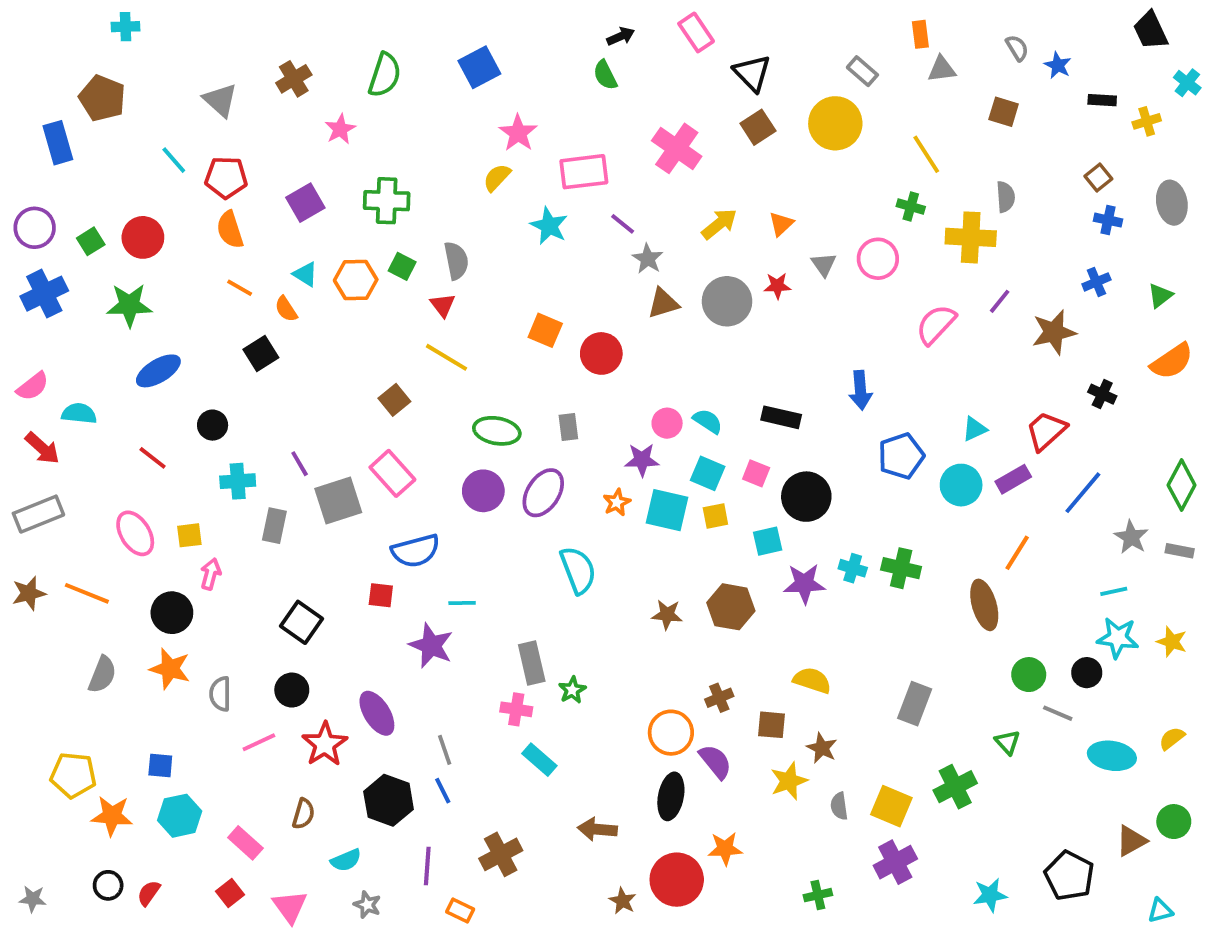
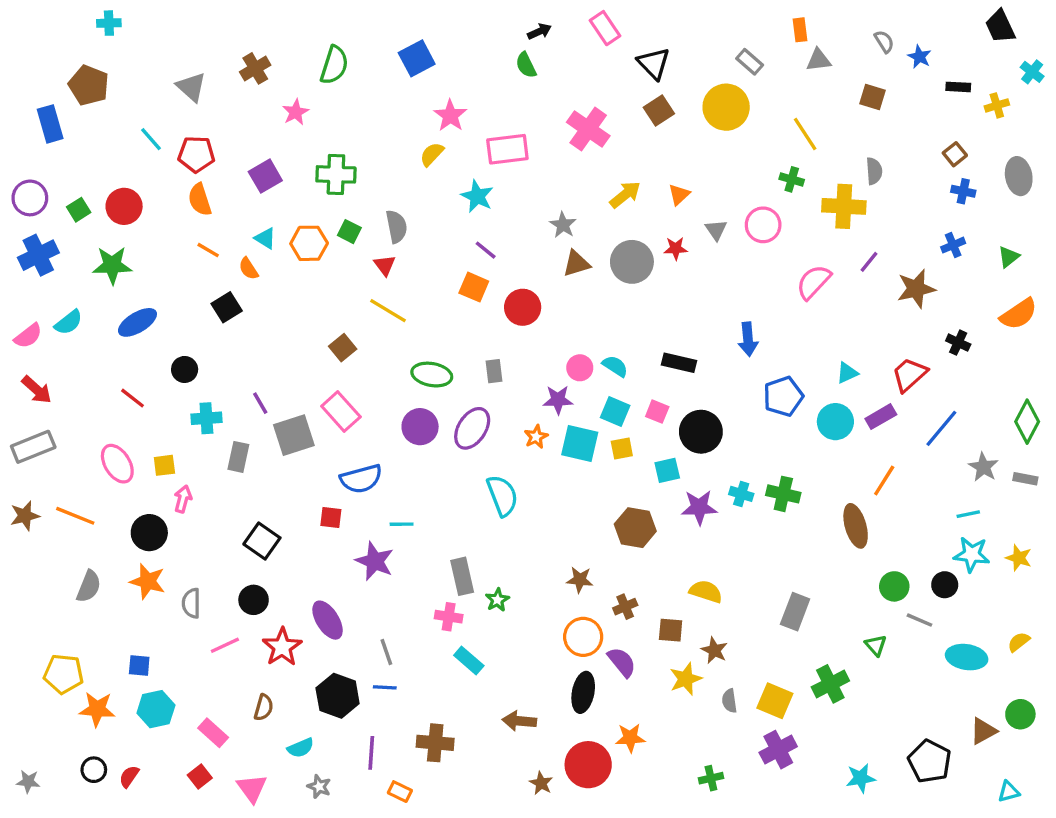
purple line: (623, 224) -> (486, 250), moved
cyan semicircle: (79, 413) -> (69, 322), moved, turned 136
brown star: (667, 615) -> (580, 580), moved
blue line: (443, 791) -> (385, 687), turned -60
brown cross: (501, 854) -> (435, 743), turned 33

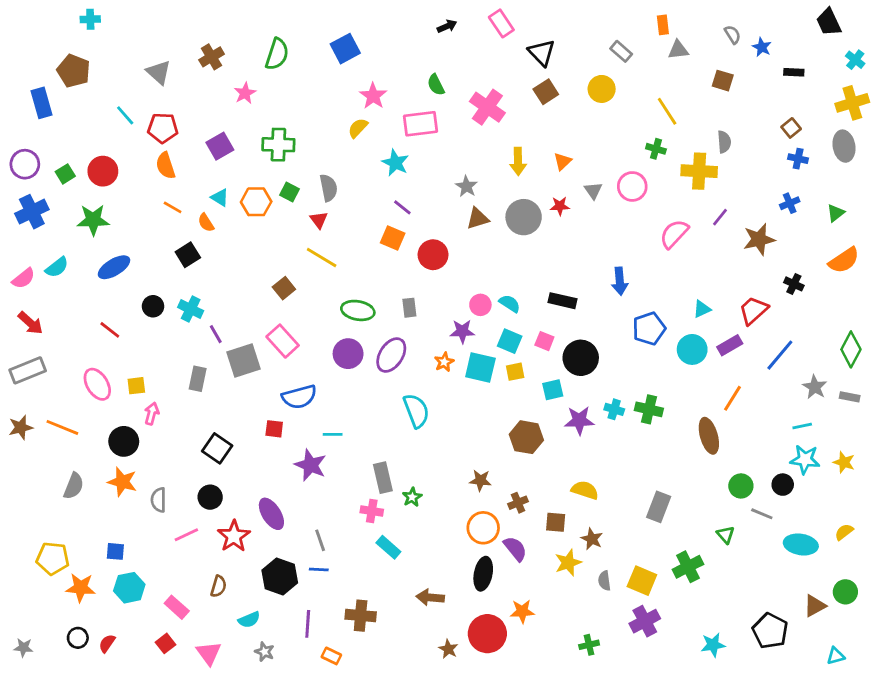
green semicircle: (526, 65) -> (436, 85), moved
yellow cross: (997, 105) -> (852, 103), moved, size x1.6
yellow circle: (726, 107) -> (602, 89), size x0.7
yellow arrow: (625, 195) -> (518, 161), turned 128
cyan cross: (206, 418) -> (191, 309), moved, turned 30

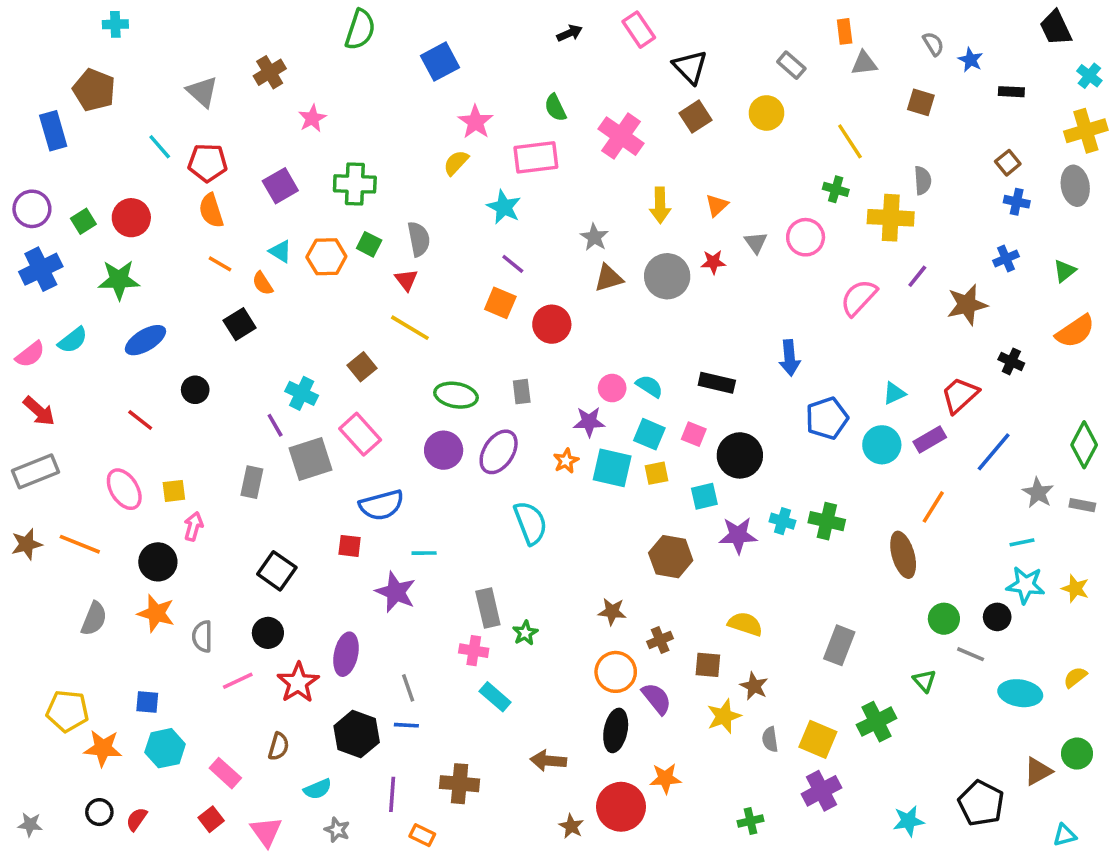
green semicircle: (277, 54) -> (360, 30), moved
cyan cross: (191, 309) -> (302, 393), moved
purple ellipse: (271, 514) -> (346, 654), turned 44

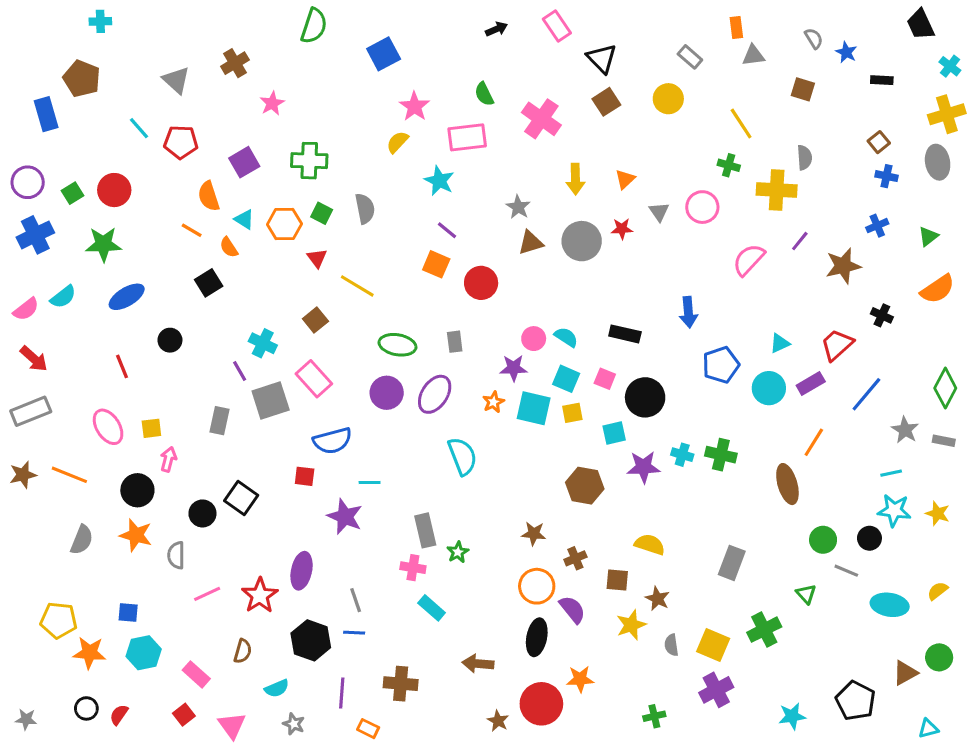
orange semicircle: (211, 211) -> (209, 196), moved
red triangle: (406, 280) -> (317, 258), moved
red line: (140, 420) -> (122, 366), turned 30
black circle: (268, 633) -> (202, 513), moved

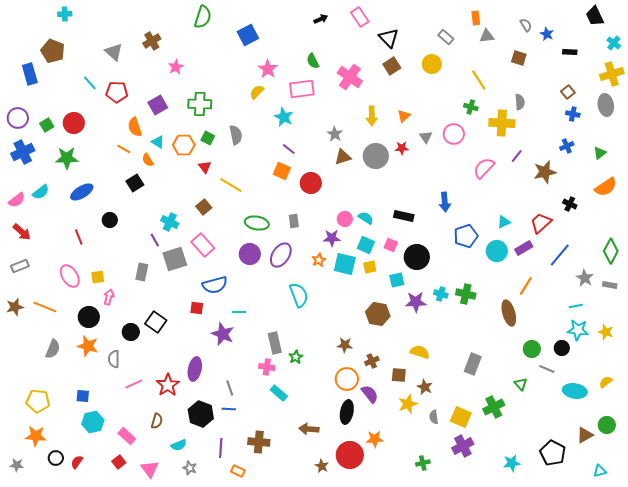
gray rectangle: (31, 411) -> (20, 266), size x0.7
orange star: (89, 653) -> (36, 436), moved

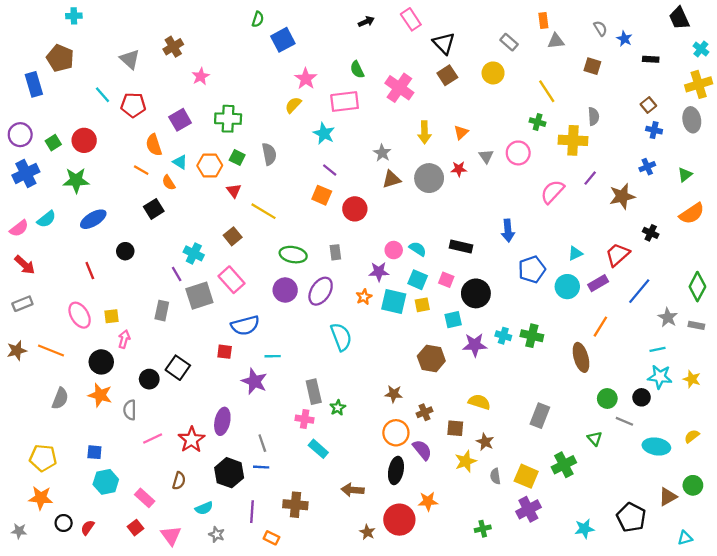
green semicircle: (203, 17) -> (258, 19), moved, size x0.6

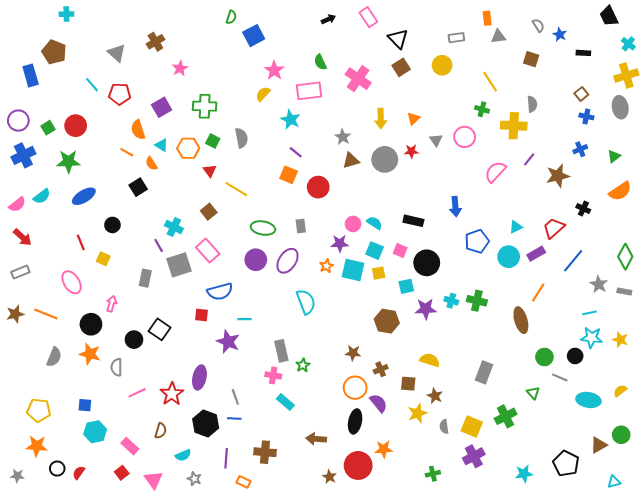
gray rectangle: (509, 42) -> (456, 38), turned -49
yellow square: (112, 316) -> (103, 259), moved, turned 32

